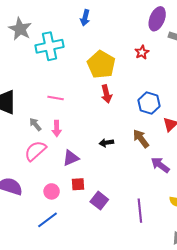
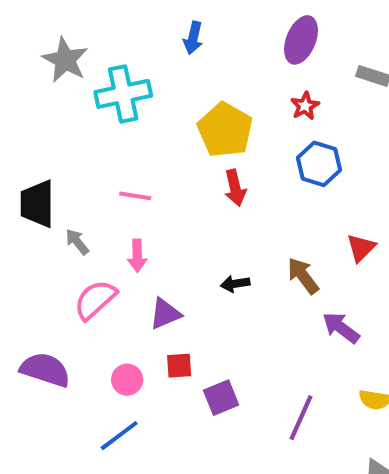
purple ellipse: (157, 19) -> (301, 40), moved
blue hexagon: (149, 103) -> (319, 164), moved
gray arrow: (35, 124) -> (77, 242), moved
purple square: (99, 201) -> (221, 398), turned 30
purple line: (140, 211) -> (301, 418), turned 30

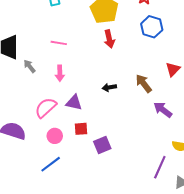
pink semicircle: (95, 300) -> (46, 108), moved
purple triangle: (165, 314) -> (74, 103), turned 36
purple line: (301, 418) -> (160, 167), moved

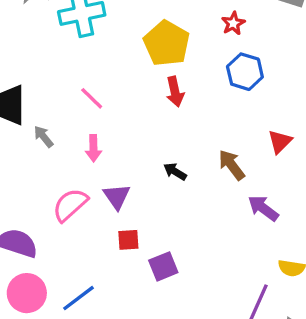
pink line: (59, 43) -> (92, 98), turned 35
black arrow: (109, 87) -> (175, 172), turned 40
purple triangle: (74, 103) -> (117, 197), turned 42
pink circle: (55, 136) -> (27, 293), moved, size x1.5

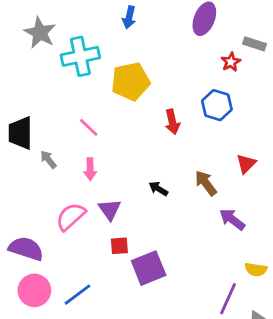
red star: (233, 23) -> (231, 62), moved
yellow pentagon: (167, 43) -> (131, 81), moved, turned 30
red arrow: (175, 92) -> (172, 122), moved
purple square: (163, 266) -> (149, 268), size x1.4

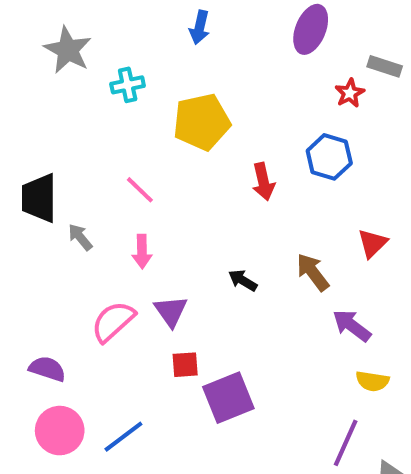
cyan cross: (80, 56) -> (128, 85), size x0.6
purple semicircle: (26, 249) -> (47, 369), size x0.7
yellow semicircle: (256, 270) -> (372, 381), moved

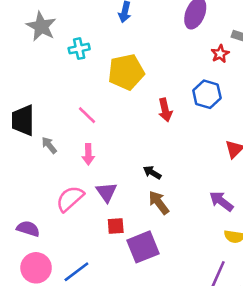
brown arrow: (313, 272) -> (159, 203), moved

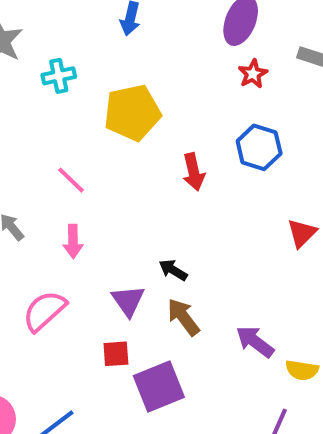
red star: (220, 54) -> (253, 74), moved
purple triangle: (107, 192) -> (128, 301), moved
purple arrow: (221, 201) -> (255, 342), moved

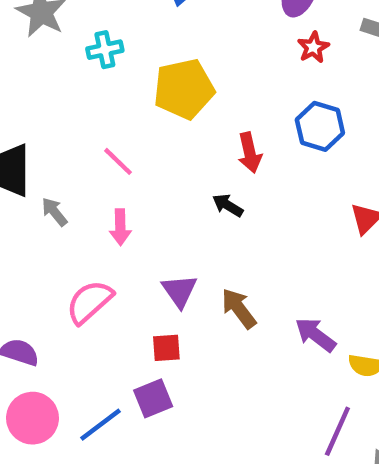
black arrow: (173, 270) -> (228, 205), moved
purple square: (159, 387) -> (153, 398), moved, size x0.7

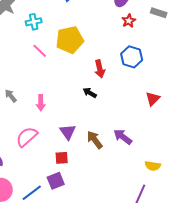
pink line: (118, 161) -> (40, 51), moved
purple arrow: (316, 335) -> (123, 137), moved

